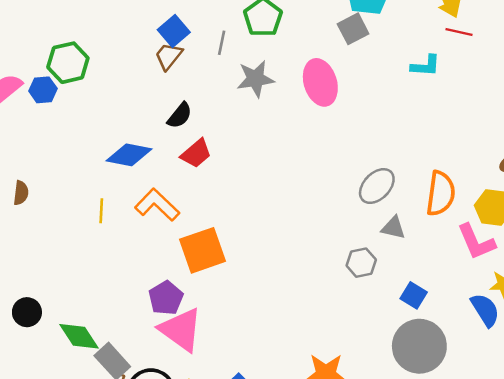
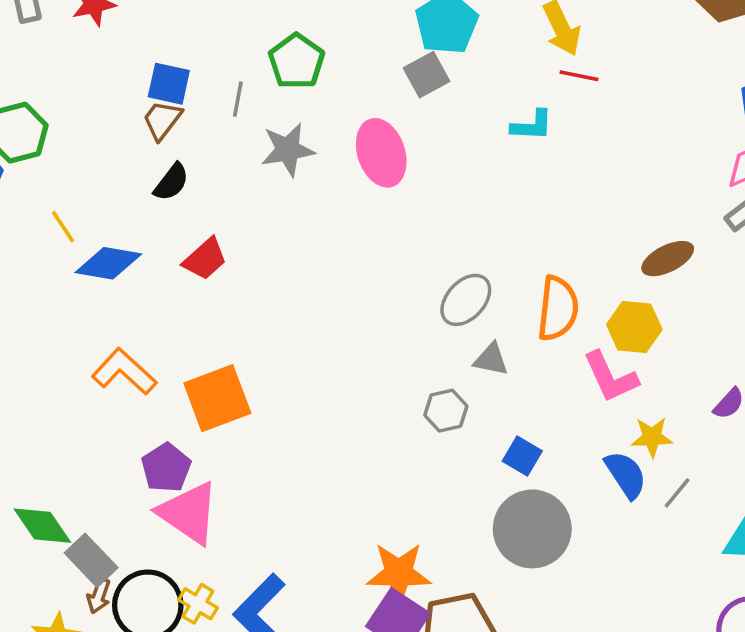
blue square: (174, 31) -> (169, 84), turned -36
black semicircle: (180, 115) -> (171, 182), moved
orange L-shape: (157, 205) -> (124, 372), moved
yellow line: (101, 211) -> (63, 227), moved, turned -35

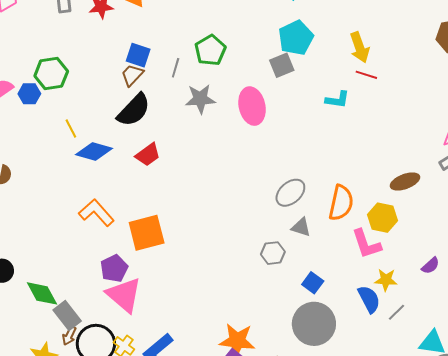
black semicircle: (171, 182) -> (134, 110), size x1.6

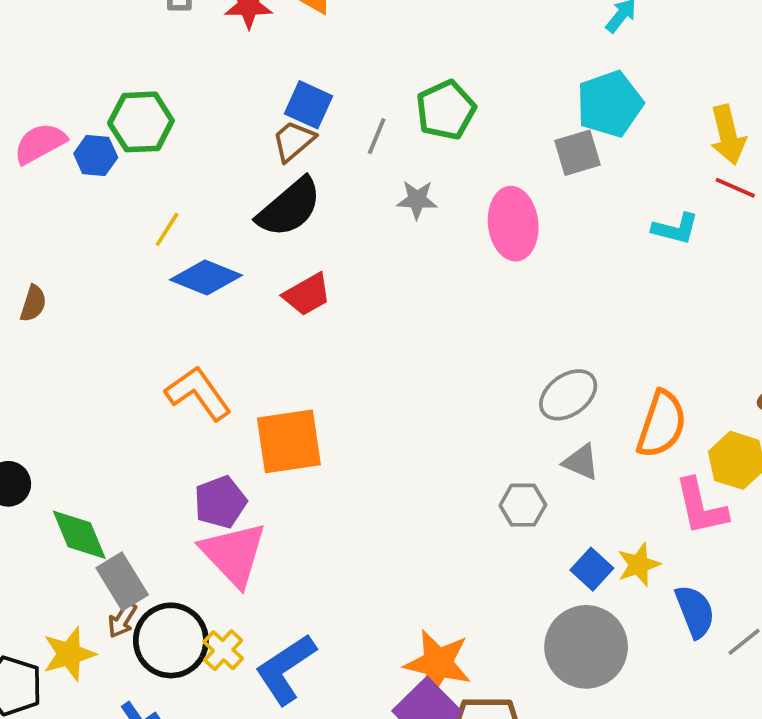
gray star: (200, 99) -> (417, 200), size x0.7
yellow line: (71, 128) -> (167, 229), turned 54
yellow star: (386, 280) -> (639, 565), moved, turned -30

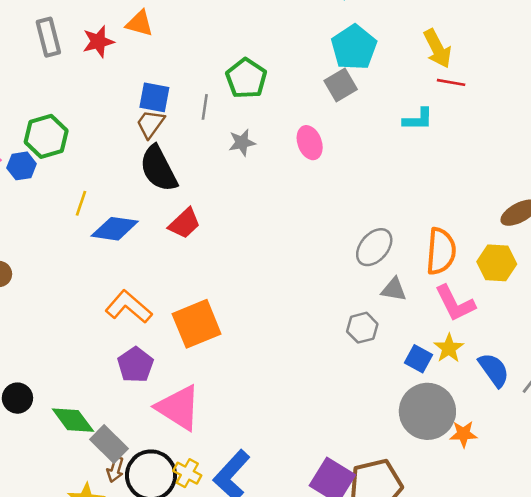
black semicircle: (289, 207) -> (158, 169), turned 117
pink ellipse: (513, 224) -> (310, 143), size x0.7
purple pentagon: (220, 502) -> (135, 365), moved
pink L-shape: (701, 507) -> (455, 303), moved
orange star: (438, 663) -> (463, 434), moved, size x0.6

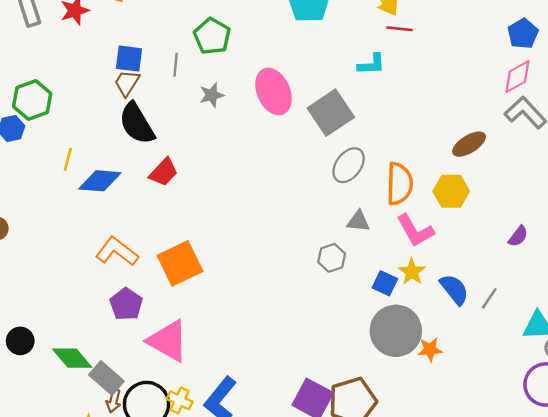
gray square: (341, 85) -> (331, 113), moved, size x1.5
pink ellipse: (310, 143) -> (273, 91), size x1.5
gray ellipse: (374, 247) -> (349, 165), moved

